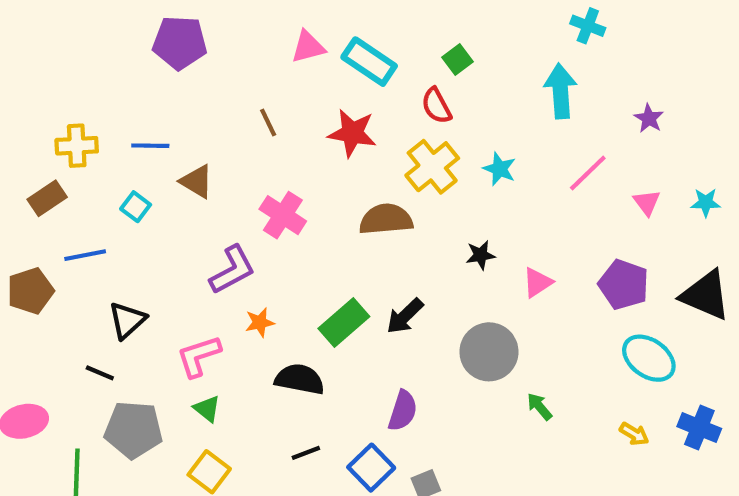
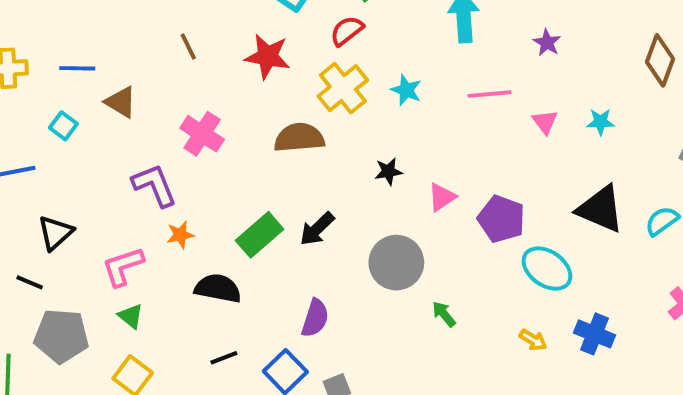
red semicircle: (436, 106) -> (347, 31), turned 80
pink line: (588, 173) -> (489, 94), turned 39
purple L-shape: (232, 270) -> (155, 185), turned -84
purple pentagon: (624, 285) -> (501, 219), moved

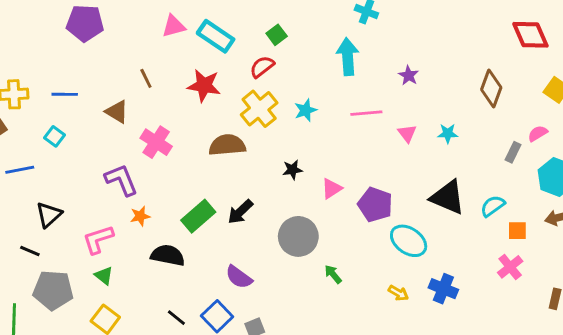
cyan star: (406, 90) -> (306, 110), turned 30
brown triangle: (121, 102) -> (117, 112), moved
purple semicircle: (315, 318) -> (239, 277), turned 108
black line: (224, 358) -> (176, 318), moved, turned 60

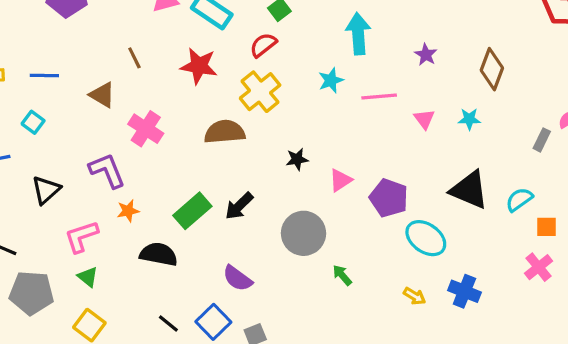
brown diamond: (491, 88) -> (492, 69), moved
cyan star: (306, 110) -> (331, 80), moved
black triangle: (49, 215) -> (46, 190), moved

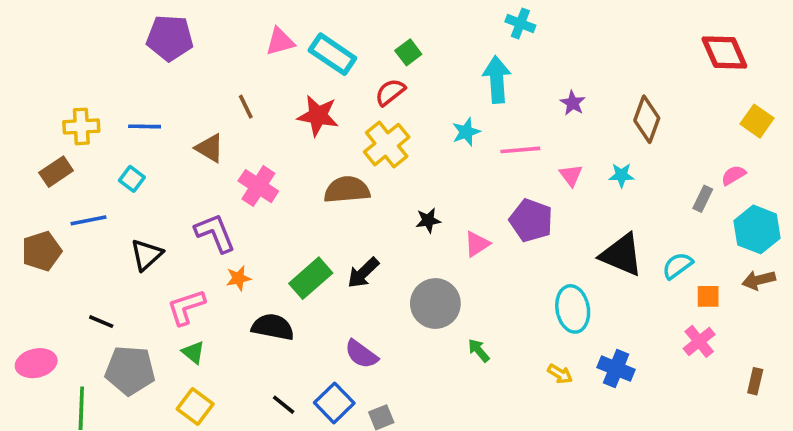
purple pentagon: (389, 198) -> (531, 220), moved
cyan ellipse: (426, 238) -> (573, 309), turned 45

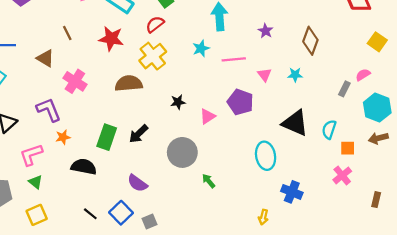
cyan semicircle: (677, 266) -> (329, 129), turned -36
green rectangle: (311, 278) -> (107, 137), turned -30
yellow arrow: (560, 374) -> (263, 217), moved, turned 72
yellow square: (195, 406) -> (37, 215), turned 30

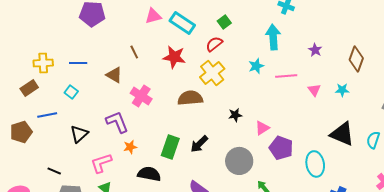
purple pentagon: (240, 102) -> (281, 148), moved

